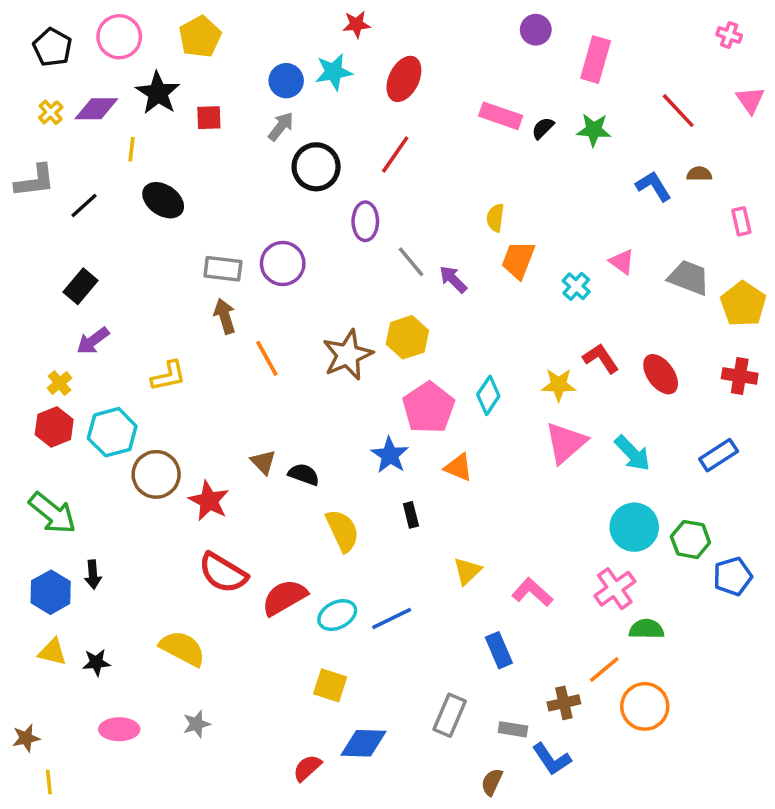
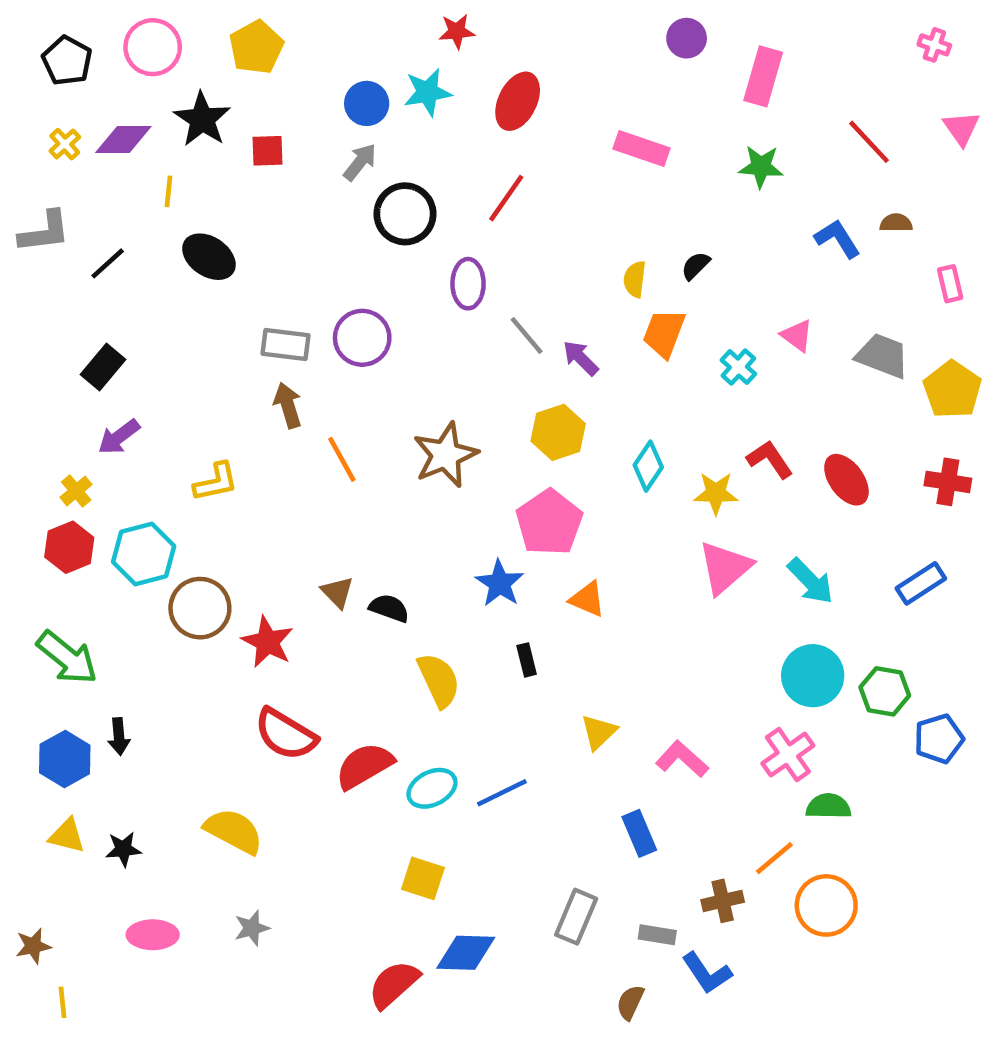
black semicircle: (543, 128) -> (696, 266), moved
yellow hexagon: (407, 337) -> (558, 432), moved
cyan diamond: (488, 395) -> (648, 466), moved
red semicircle: (307, 768) -> (394, 984), size x1.4

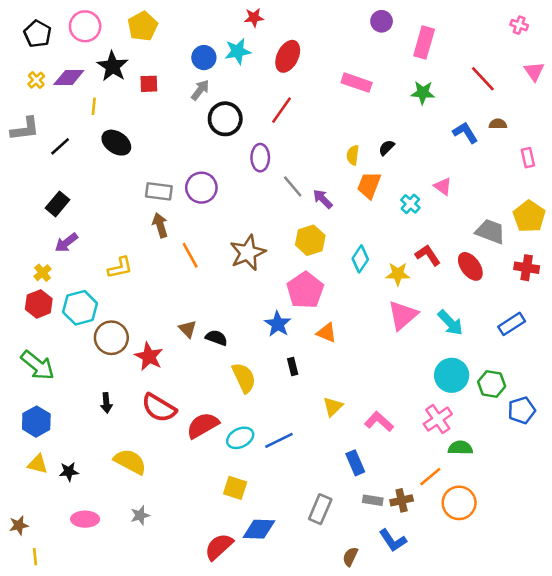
gray trapezoid: (883, 356) -> (490, 231), moved
black arrow: (119, 736) -> (106, 403), moved
gray rectangle: (657, 935) -> (373, 500), moved

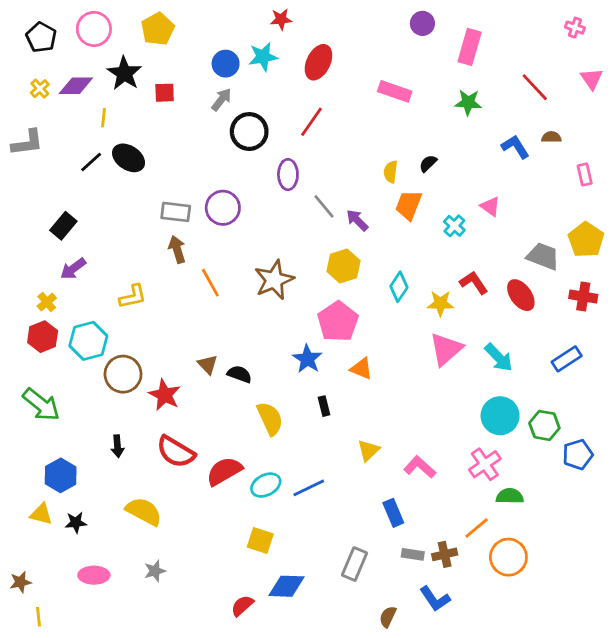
black line: (60, 146) -> (91, 162), moved
blue hexagon: (36, 422) -> (61, 475), moved
red semicircle: (219, 547) -> (242, 606), size x0.7

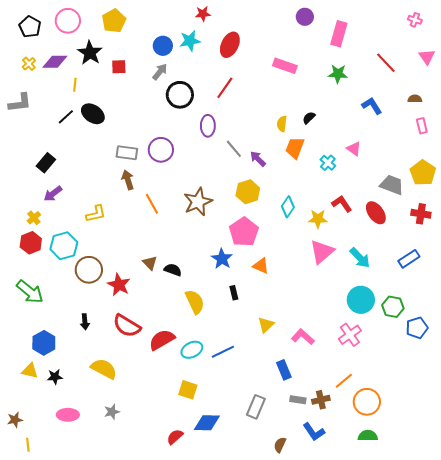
brown semicircle: (551, 137) -> (415, 99), moved
green semicircle: (510, 496) -> (368, 436), moved

